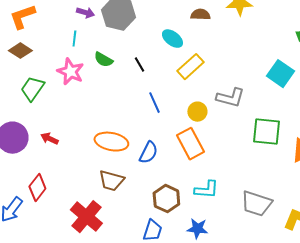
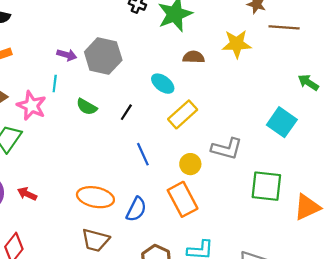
black line: (139, 65) -> (126, 112), turned 63
pink star: (70, 72) -> (32, 106), moved

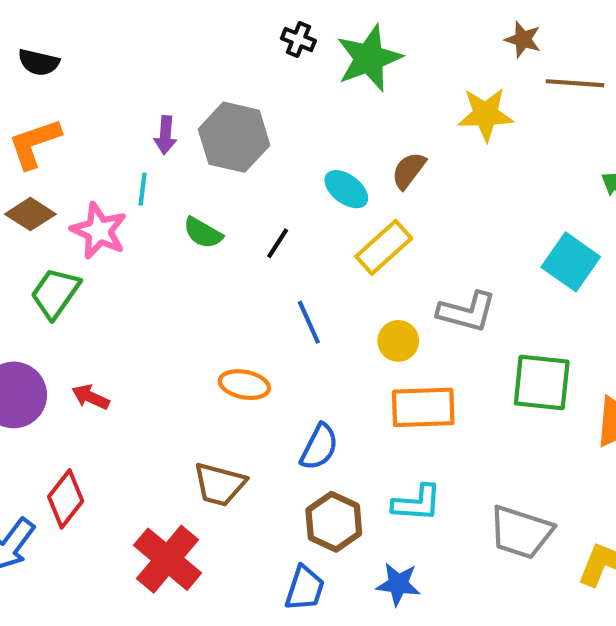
purple arrow: (67, 55) -> (165, 135), turned 78
brown semicircle: (194, 57) -> (409, 170), moved, turned -55
orange ellipse: (95, 197) -> (244, 385), moved, size x0.7
orange rectangle: (183, 199) -> (423, 407), moved, turned -64
blue semicircle: (136, 209) -> (319, 447), moved

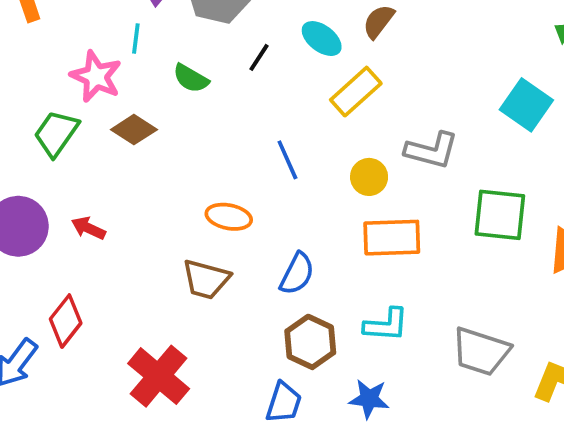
brown diamond: (30, 214) -> (134, 130), moved
black line: (278, 243) -> (259, 57), moved
brown trapezoid: (219, 484) -> (206, 279), moved

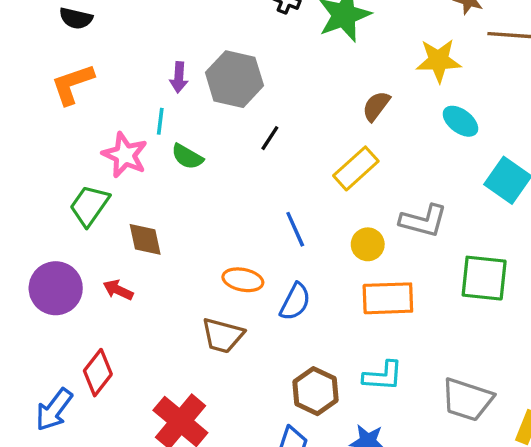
cyan ellipse: (322, 39) -> (460, 121), moved
green semicircle: (191, 78) -> (187, 157), moved
brown diamond: (134, 130) -> (145, 239), moved, turned 45
blue semicircle: (297, 274) -> (295, 302), moved

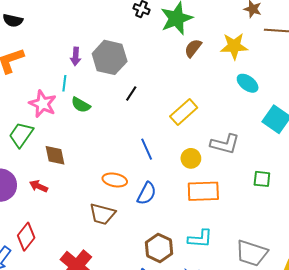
brown semicircle: (376, 106) -> (193, 48), moved
green square: (484, 278) -> (262, 179), size x0.6

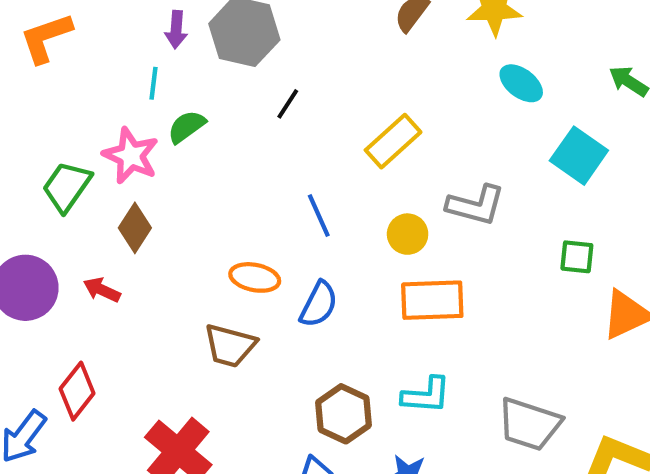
pink star: (43, 104) -> (131, 156), moved
green semicircle: (81, 105) -> (187, 127), turned 114
brown diamond: (55, 155) -> (135, 228), turned 45
green square: (262, 179) -> (577, 257), moved

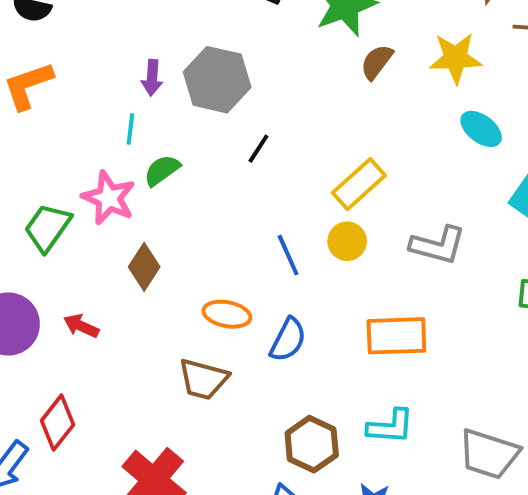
brown diamond: (135, 228) -> (144, 267), moved
yellow circle: (408, 234) -> (347, 241), moved

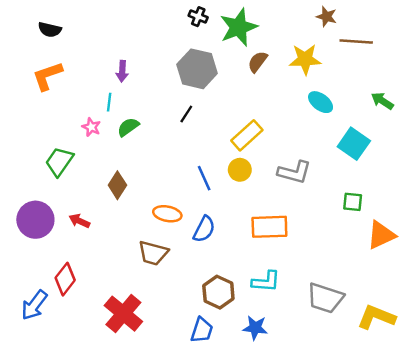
gray hexagon: (217, 80) -> (197, 69), moved
pink star: (109, 198) -> (91, 127), moved, size x0.6

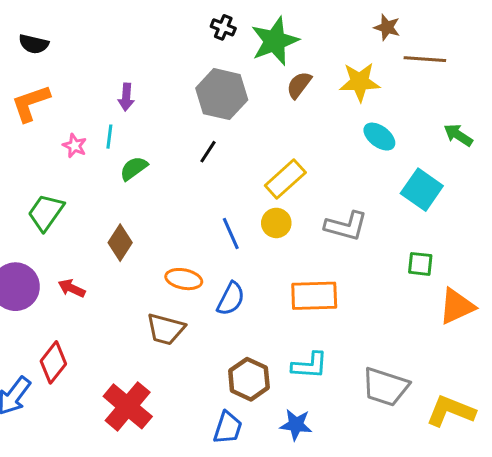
pink star: (91, 127) -> (75, 146), moved

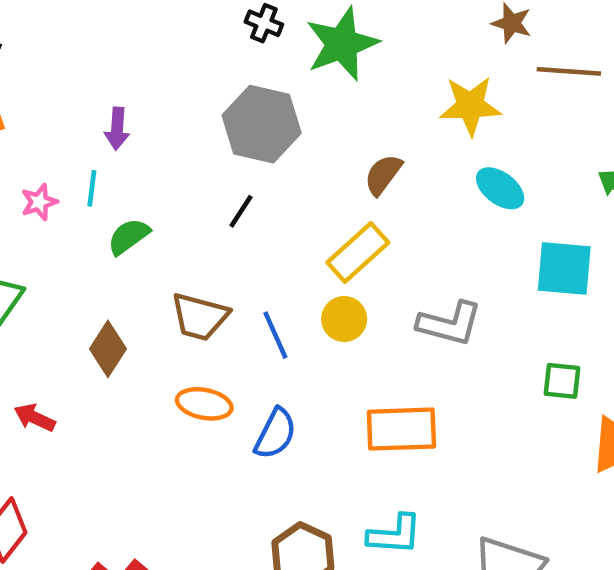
brown semicircle: (299, 85) -> (383, 175), moved
pink star: (75, 146) -> (39, 202), turned 30
cyan square: (422, 190) -> (564, 269), turned -30
brown trapezoid: (166, 329) -> (200, 317), moved

